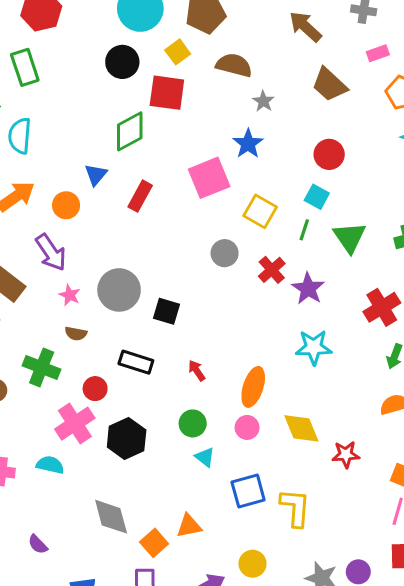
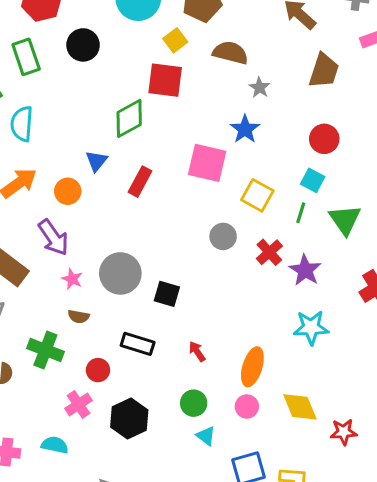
black circle: (122, 62) -> (83, 45), moved
brown trapezoid: (329, 85) -> (324, 71), turned -114
pink square: (209, 178) -> (207, 163), turned 36
pink cross: (75, 424) -> (78, 404), size x0.7

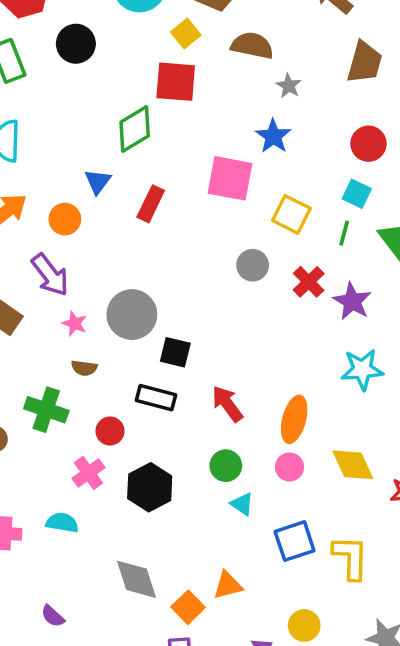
black square: (167, 294) -> (175, 352), moved
red arrow: (197, 351) -> (227, 404), size x1.5

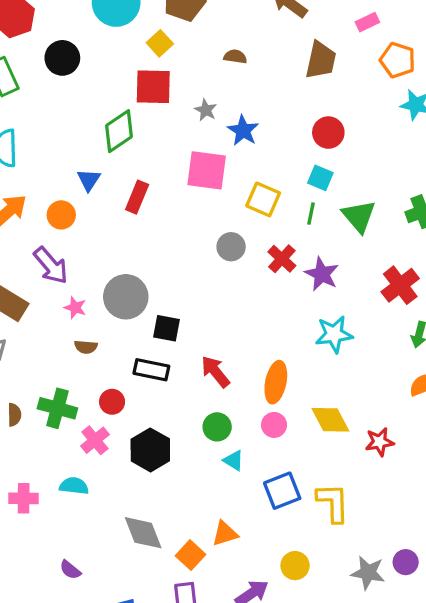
brown semicircle: (252, 46) -> (235, 57), moved, size x0.6
gray star: (289, 86) -> (206, 110), moved
green cross: (46, 410) -> (57, 408), moved

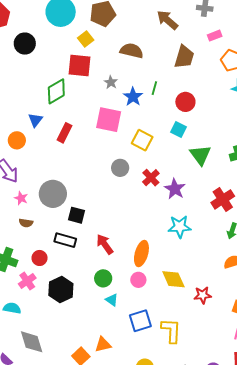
brown semicircle: (235, 57) -> (132, 51), size x1.6
green line: (311, 214) -> (154, 88), moved
gray diamond: (143, 533) -> (32, 342), moved

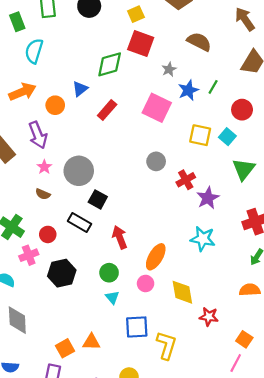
yellow square: (86, 39) -> (136, 14), moved
yellow square: (142, 140) -> (200, 135), moved, turned -30

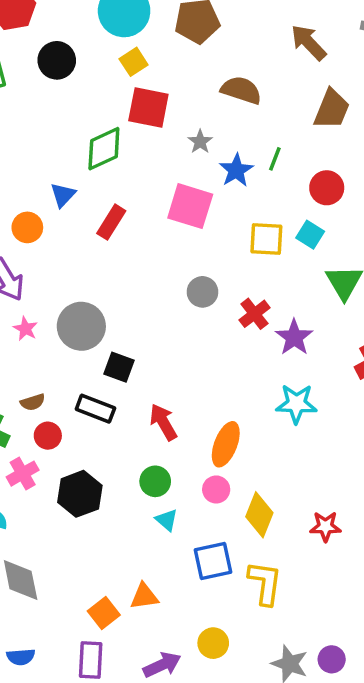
brown semicircle: (43, 194) -> (33, 402), moved, turned -32
yellow diamond: (182, 292) -> (259, 515), moved, turned 40

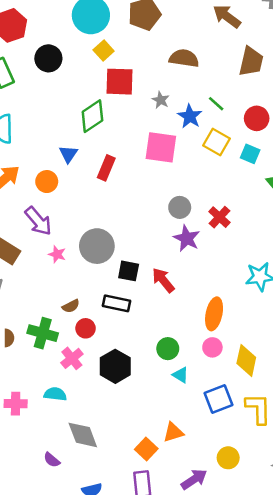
green line: (275, 159) -> (216, 104), turned -60
yellow square: (266, 239) -> (216, 142), moved, turned 36
purple star: (294, 337) -> (187, 238), moved
red arrow: (163, 422) -> (163, 280), moved

